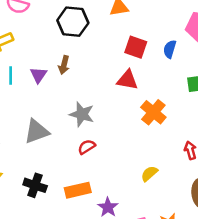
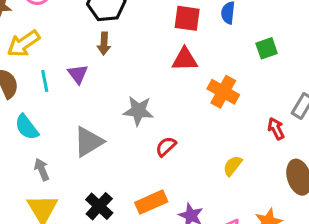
brown arrow: (64, 65) -> (104, 44), moved
red semicircle: (87, 147) -> (166, 147), moved
black cross: (35, 185) -> (99, 206), turned 35

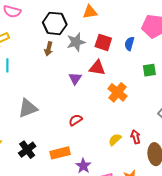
purple triangle: (78, 74) -> (75, 78), moved
gray star: (138, 111) -> (76, 42), moved, turned -30
red arrow: (276, 129) -> (136, 137), moved

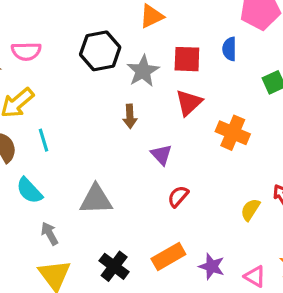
brown arrow: (49, 49) -> (130, 116), moved
red triangle: (97, 68) -> (189, 103), turned -36
purple triangle: (75, 78) -> (161, 155), moved
gray triangle: (28, 108) -> (96, 199), turned 35

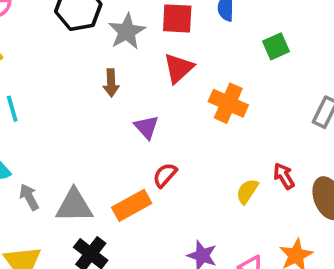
gray triangle: (96, 199) -> (74, 206), moved
gray arrow: (50, 234) -> (29, 197), moved
orange rectangle: (168, 256) -> (132, 205), moved

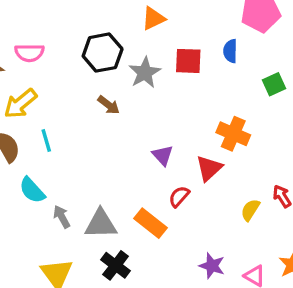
red triangle: (179, 68) -> (209, 168), moved
brown arrow: (111, 83) -> (109, 105), moved, turned -50
orange rectangle: (132, 205) -> (151, 223), turned 68

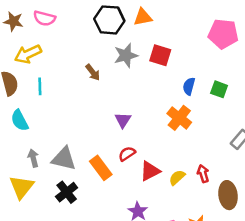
blue semicircle: (230, 51) -> (189, 86), moved
black hexagon: (103, 53) -> (109, 20), moved
green square: (274, 84) -> (219, 89), turned 30
red triangle: (209, 168) -> (150, 171), moved
gray arrow: (62, 217) -> (33, 158), moved

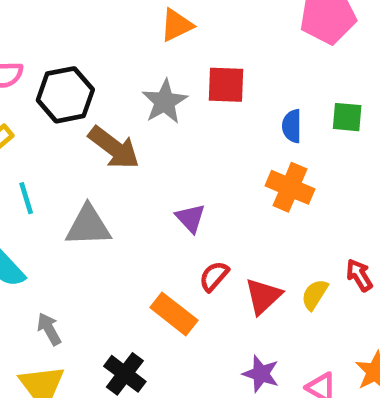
black hexagon: (109, 20) -> (65, 95), moved
brown arrow: (93, 72) -> (114, 148), size x1.6
gray triangle: (64, 159) -> (88, 226), moved

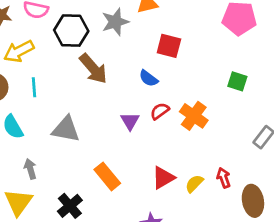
gray star: (165, 102) -> (115, 22), moved
blue semicircle: (292, 126) -> (148, 78), moved, turned -66
gray triangle: (88, 226) -> (66, 129), moved
red semicircle: (214, 276) -> (160, 111), moved

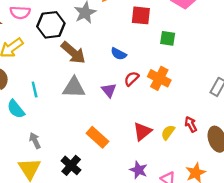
red square: (169, 46) -> (141, 15), moved
green square: (237, 81) -> (168, 38), moved
cyan line: (34, 87) -> (35, 90), moved
gray triangle: (66, 129) -> (74, 87), moved

